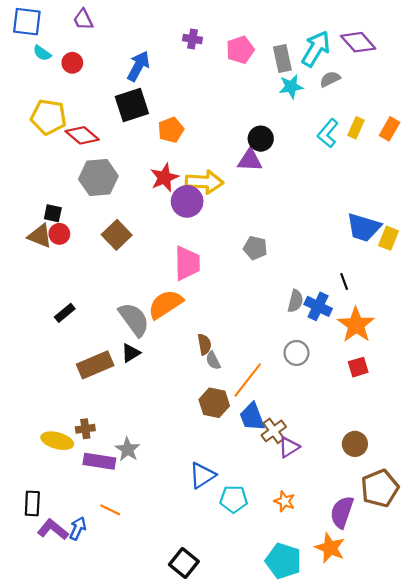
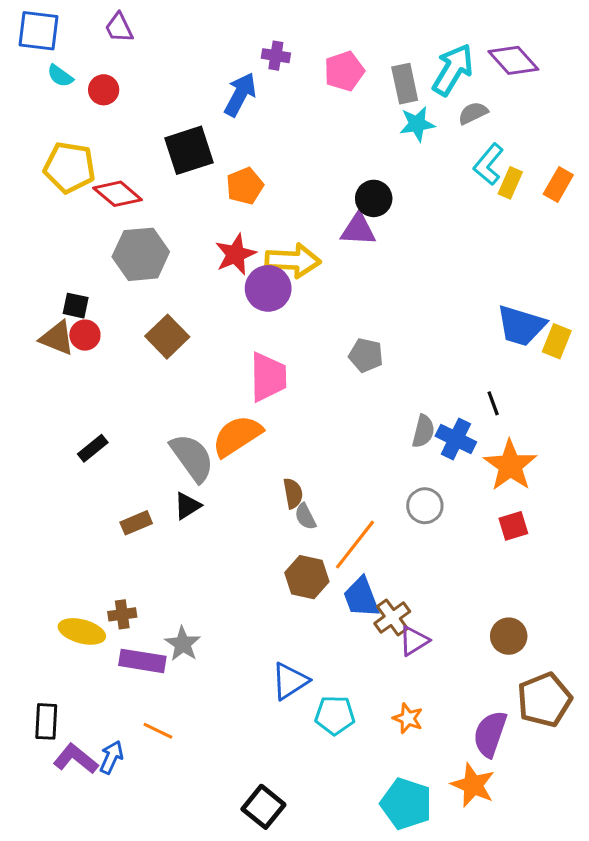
blue arrow: (138, 66) -> (240, 94), moved
cyan L-shape: (328, 133) -> (488, 164), moved
brown rectangle: (95, 365) -> (136, 523), size x0.6

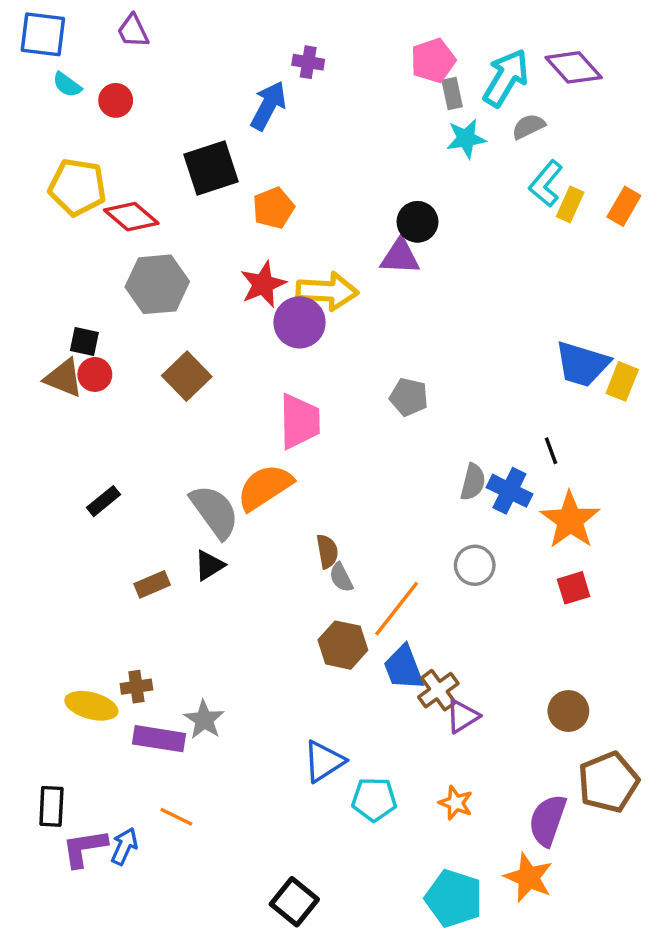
pink pentagon: (344, 71) -> (433, 60), moved
gray rectangle: (405, 84) -> (452, 93), size x0.7
purple L-shape: (76, 759) -> (84, 848), turned -48

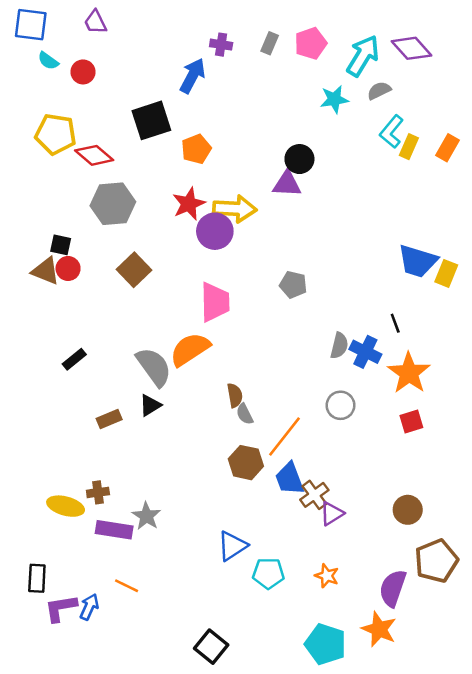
gray rectangle: (452, 93) -> (270, 43), moved, turned 35

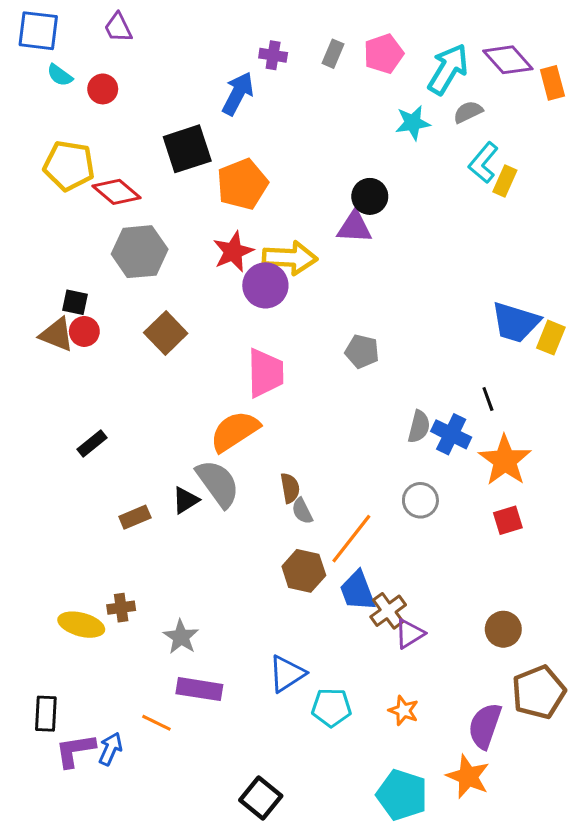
orange rectangle: (447, 148) -> (552, 83), moved, turned -45
orange pentagon: (196, 149) -> (242, 184), size x1.4
gray semicircle: (154, 367) -> (218, 483), moved
purple rectangle: (114, 530) -> (199, 689), moved

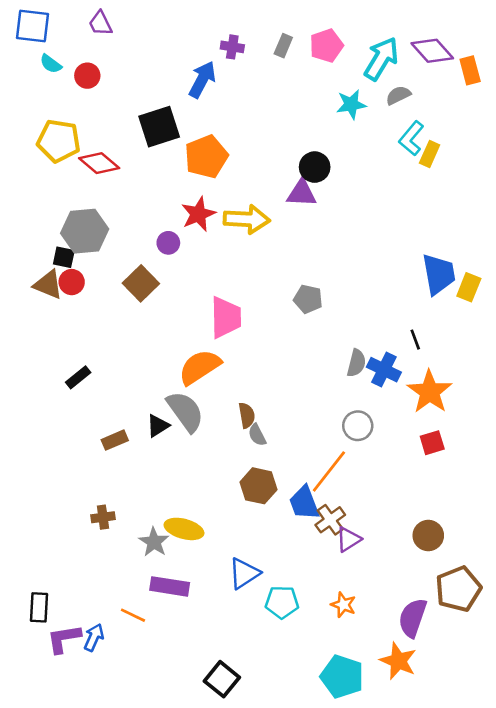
gray hexagon: (140, 252) -> (85, 231), moved
purple circle: (265, 285) -> (168, 243), moved, size x0.6
blue trapezoid: (516, 322) -> (439, 274), turned -117
orange line: (351, 539) -> (329, 471), moved
yellow ellipse: (81, 625) -> (184, 529), moved

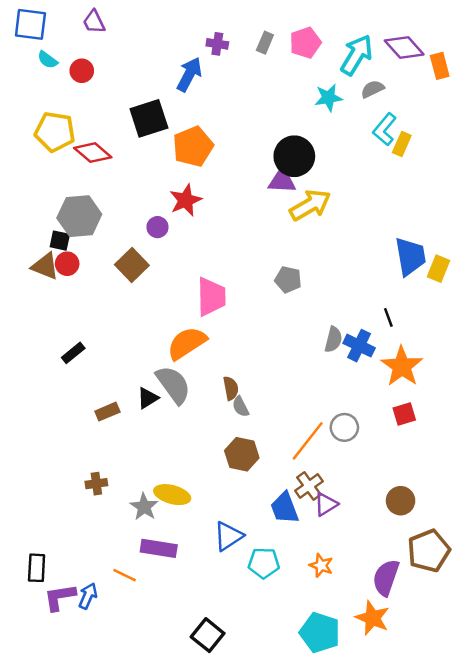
black circle: (315, 167) -> (294, 156), size x1.4
yellow arrow: (247, 219) -> (310, 205), moved, turned -33
gray circle: (358, 426) -> (344, 427), moved
blue trapezoid: (304, 503) -> (285, 508), moved

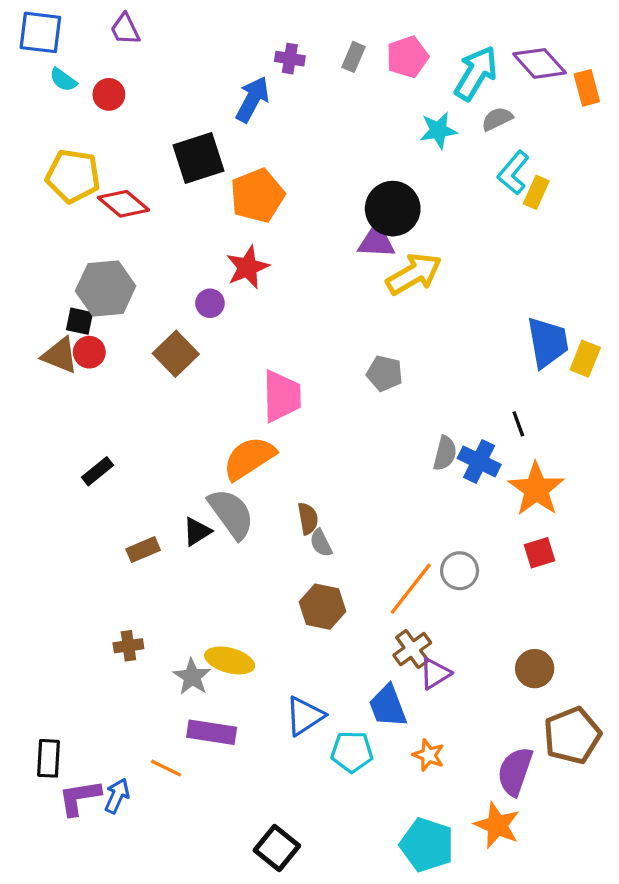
blue trapezoid: (285, 508) -> (388, 706), moved

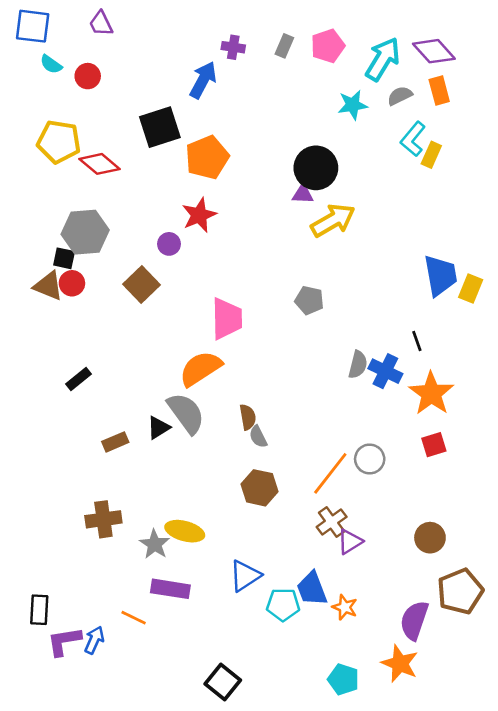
orange rectangle: (587, 88) -> (439, 90), moved
purple triangle: (376, 241) -> (303, 194), size x0.7
brown cross: (128, 646) -> (103, 519), size x1.5
blue trapezoid: (388, 706) -> (312, 589), moved
cyan pentagon: (427, 845) -> (343, 679), size x0.7

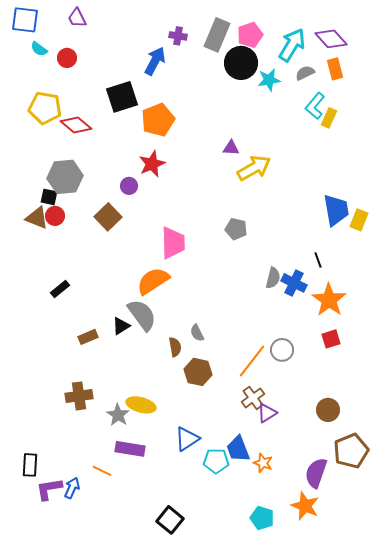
gray rectangle: (284, 46) -> (217, 35), size x1.8
black circle: (316, 168) -> (241, 63), moved
brown semicircle: (248, 417) -> (175, 347), moved

